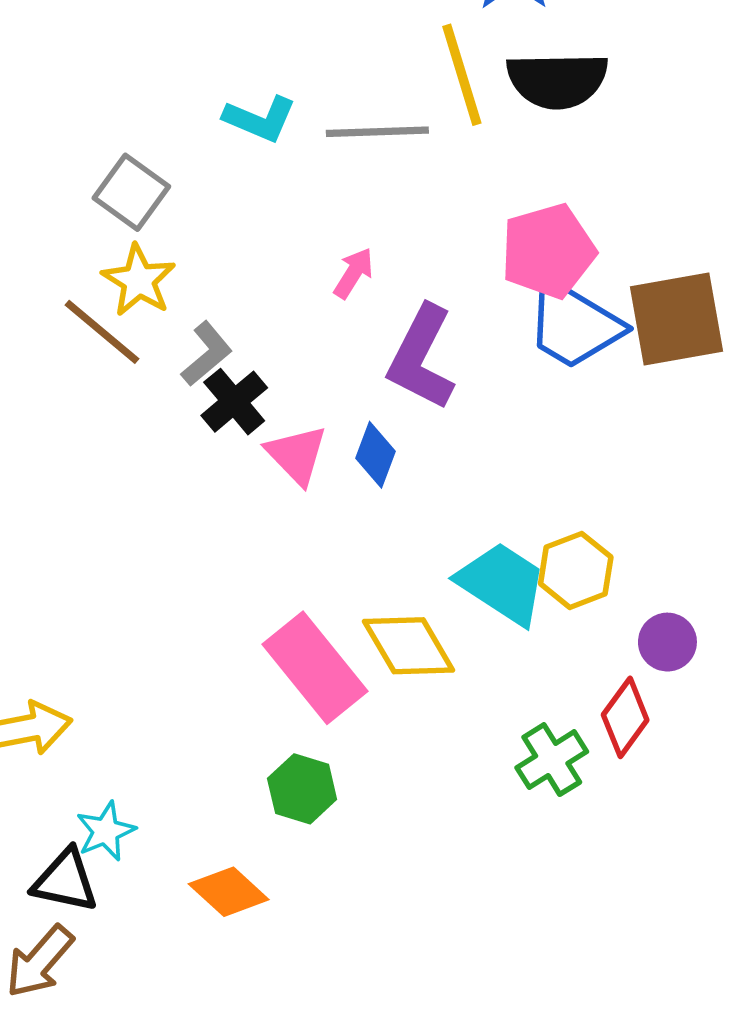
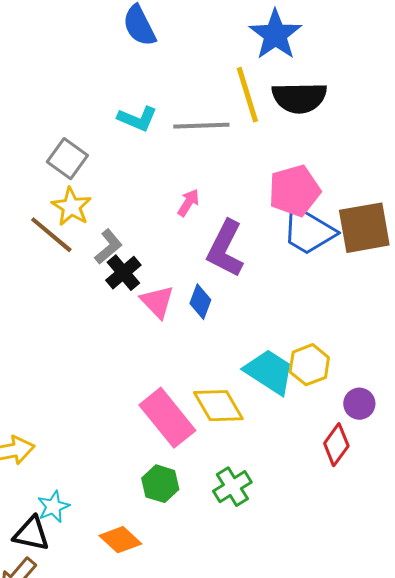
green cross: (552, 760) -> (232, 487), moved

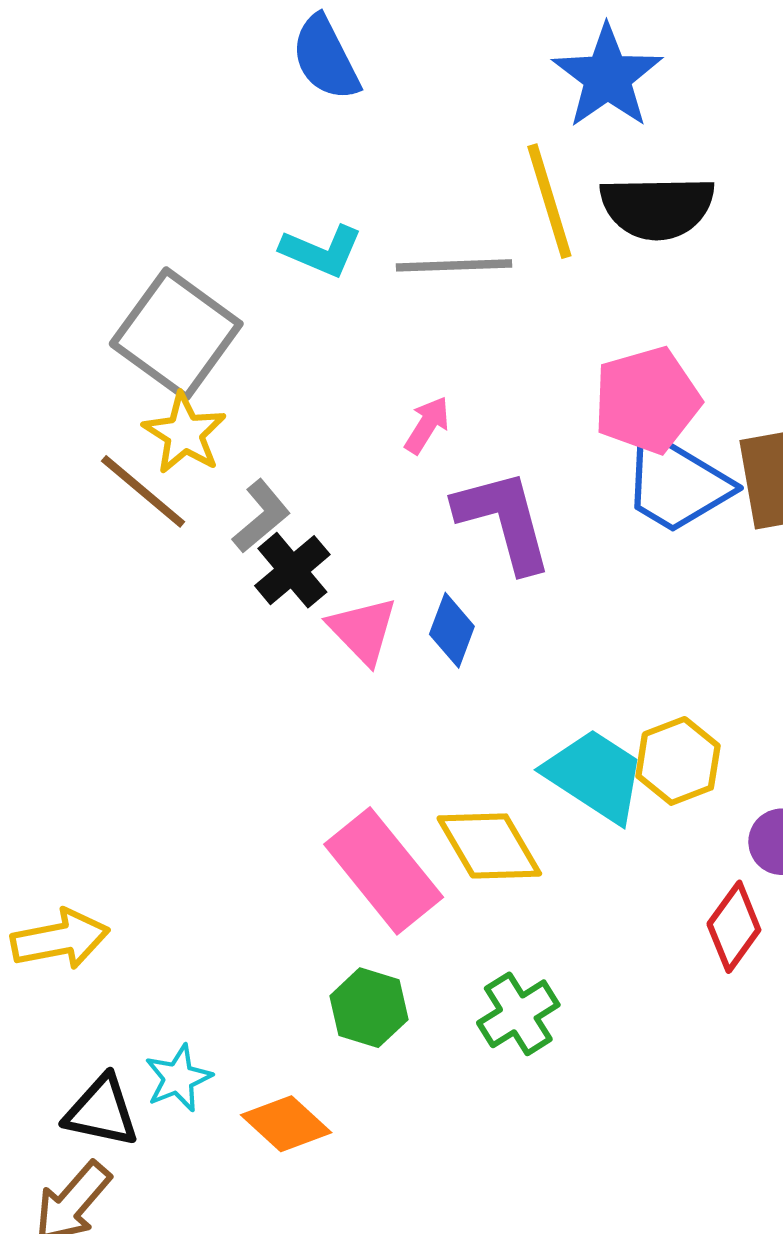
gray square: (67, 159) -> (176, 334), size x1.5
purple L-shape: (225, 249) -> (504, 520), turned 138
cyan star: (53, 507) -> (178, 1078), moved

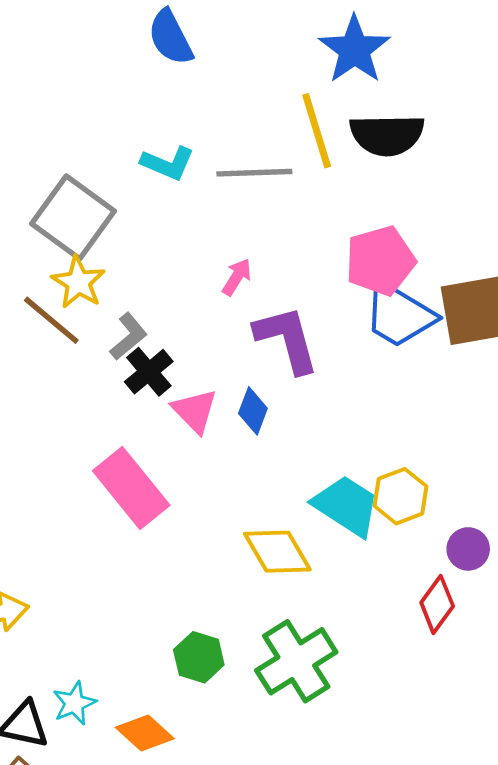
pink rectangle: (384, 871) -> (131, 488), moved
green cross: (518, 1014) -> (296, 661), size x1.5

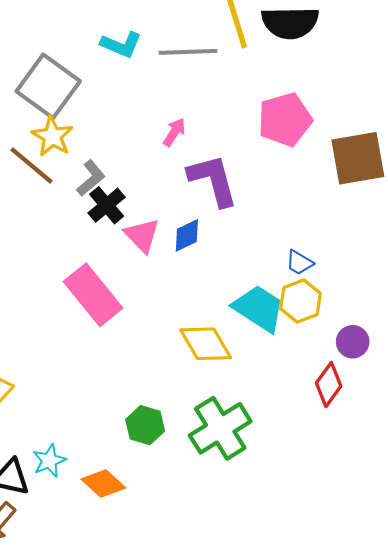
blue trapezoid: (399, 315) -> (299, 263), moved, size x0.5
blue diamond: (253, 411) -> (187, 235), turned 44

